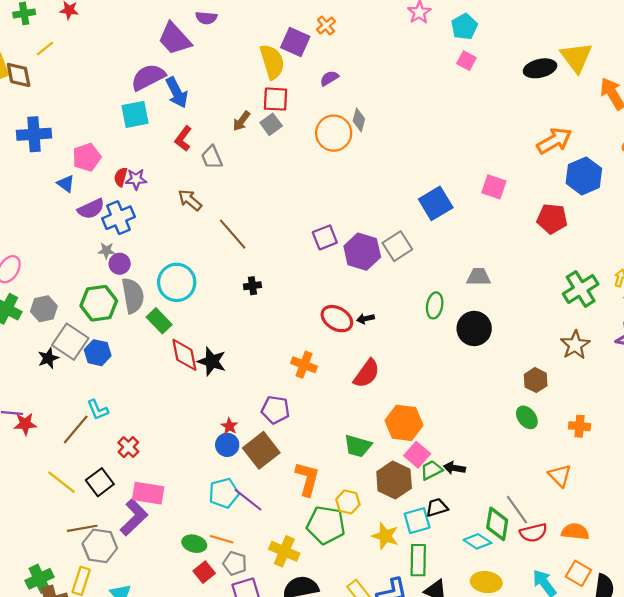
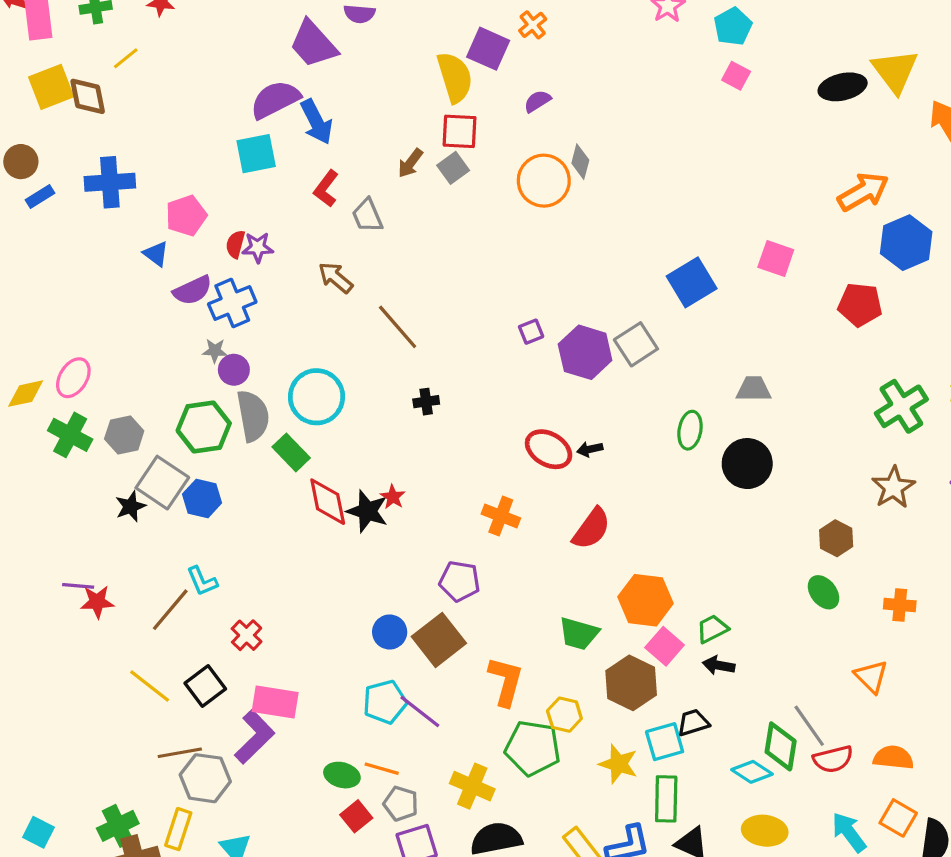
purple square: (325, 237) -> (531, 332), size x0.7
red star: (229, 426) -> (393, 497), moved
green trapezoid: (431, 470) -> (712, 629), moved

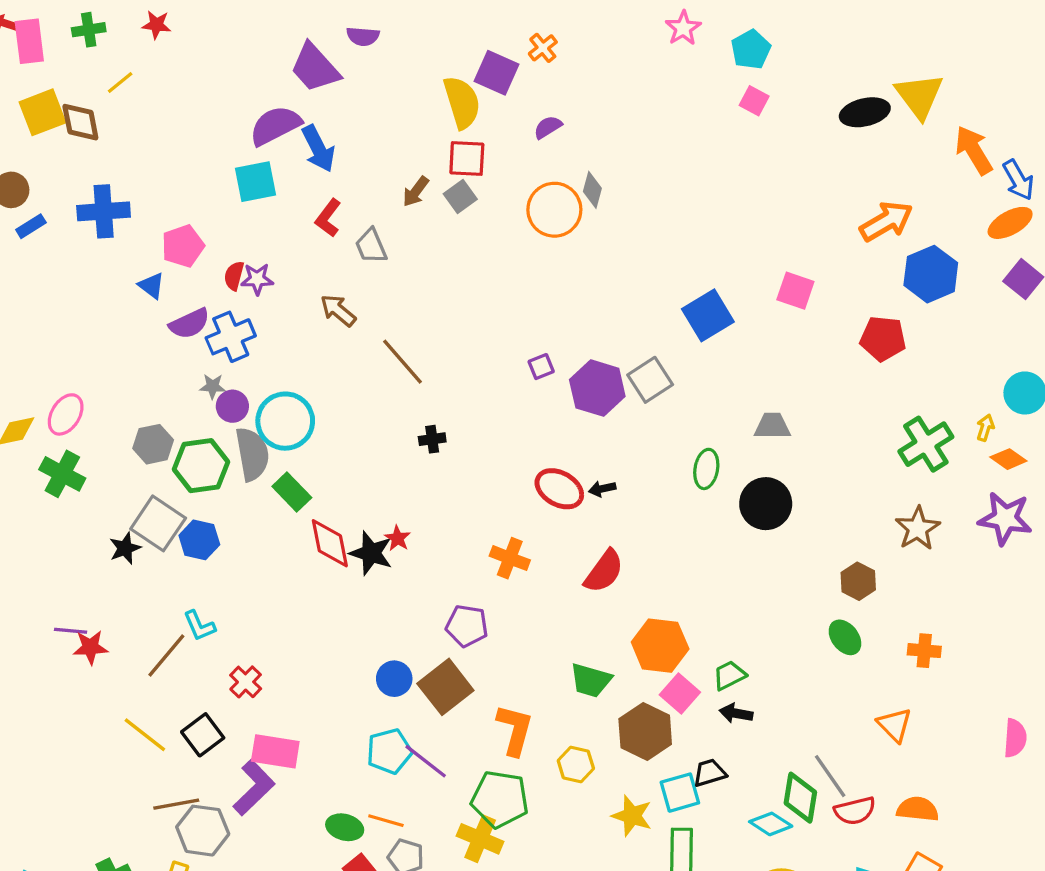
cyan circle: (317, 397) -> (285, 421), moved
gray hexagon: (124, 435) -> (153, 444), moved
green pentagon: (533, 748) -> (500, 799), moved

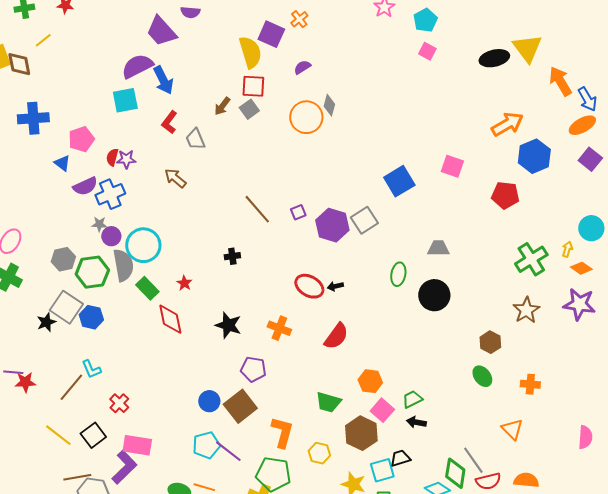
brown line: (402, 362) -> (257, 209), moved
red star: (398, 538) -> (184, 283), moved
black star: (371, 553) -> (228, 325), moved
orange hexagon: (660, 646) -> (370, 381), size x0.7

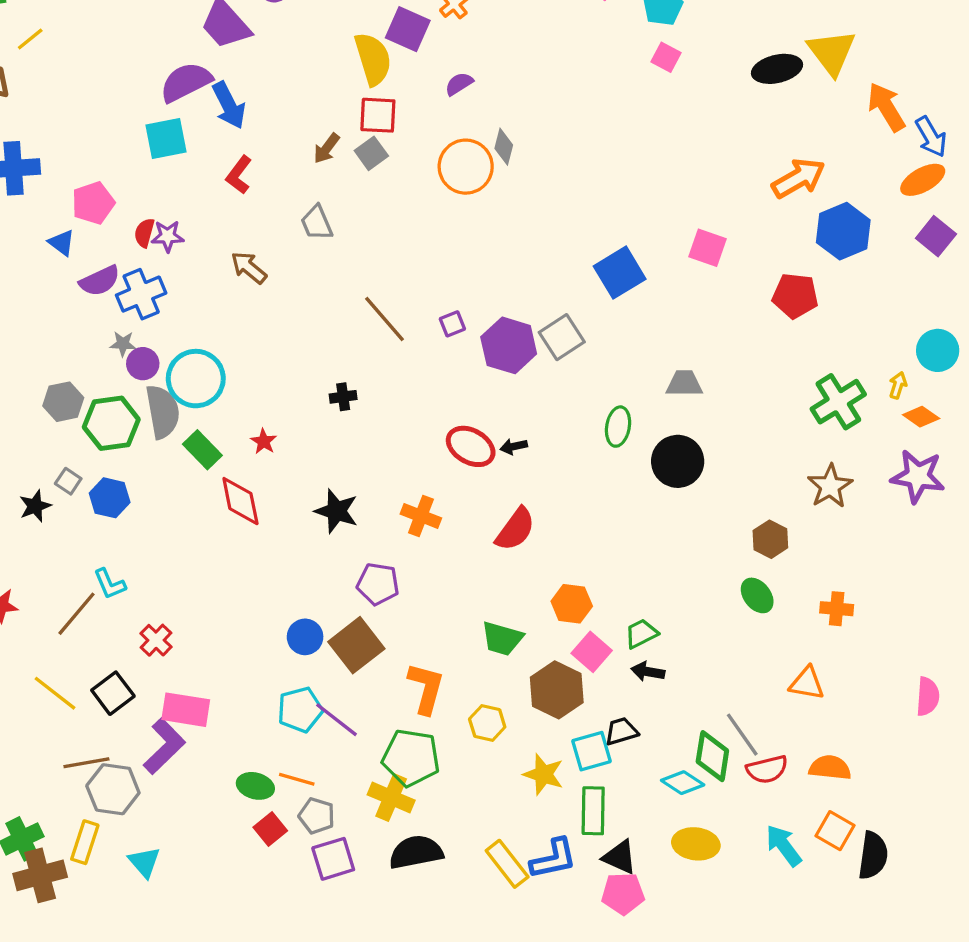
gray trapezoid: (195, 139) -> (317, 223), moved
gray square: (66, 307) -> (68, 481), size x0.5
orange triangle: (512, 429) -> (807, 683), turned -35

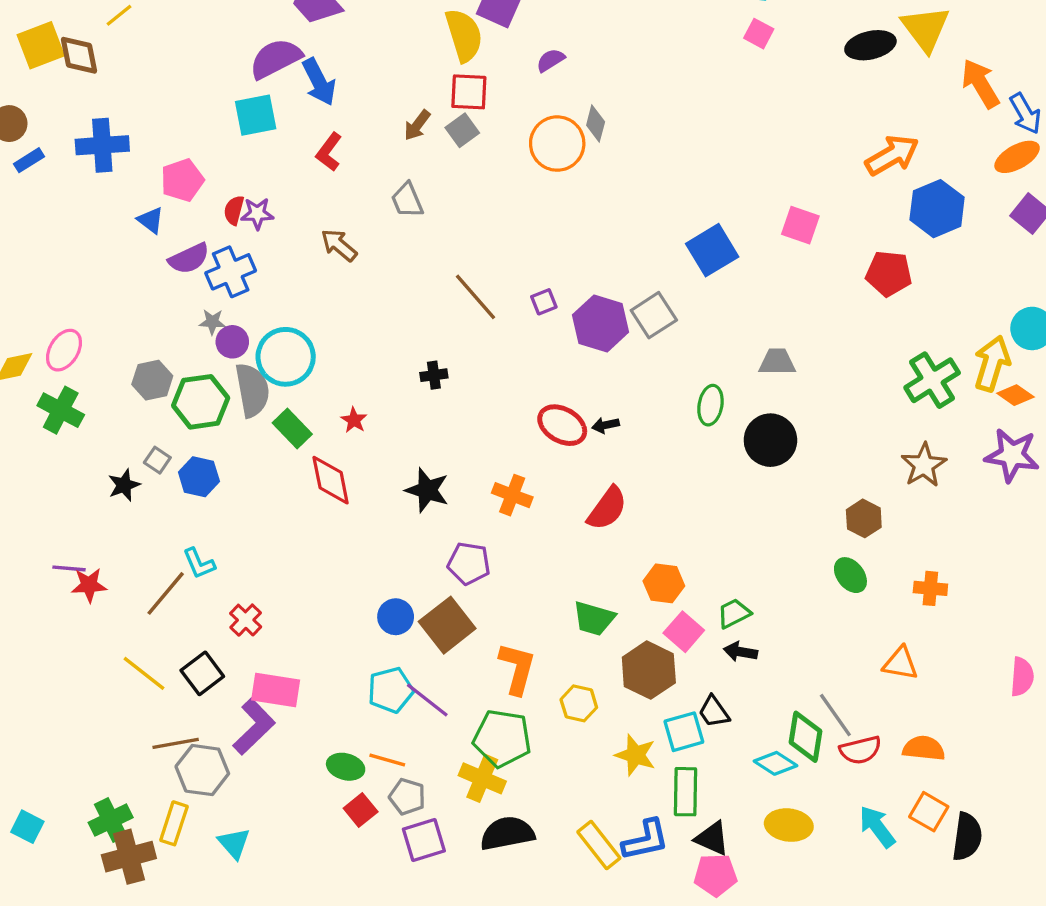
yellow arrow: (898, 385) -> (992, 363), size x2.0
black trapezoid: (621, 731) -> (714, 712), turned -108

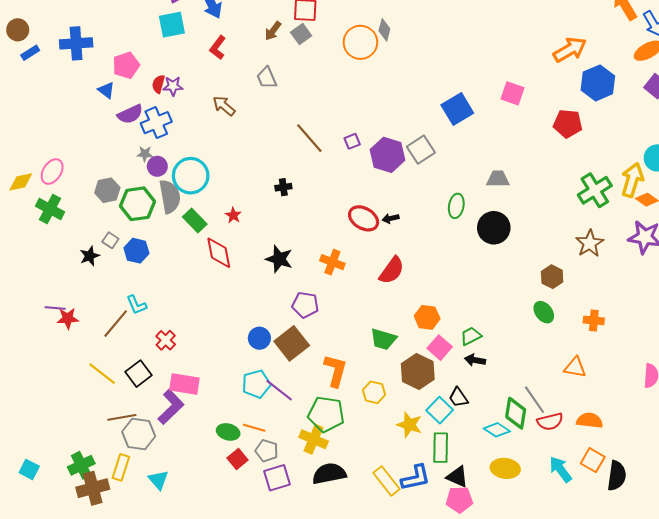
cyan square: (684, 732) -> (440, 410), turned -30

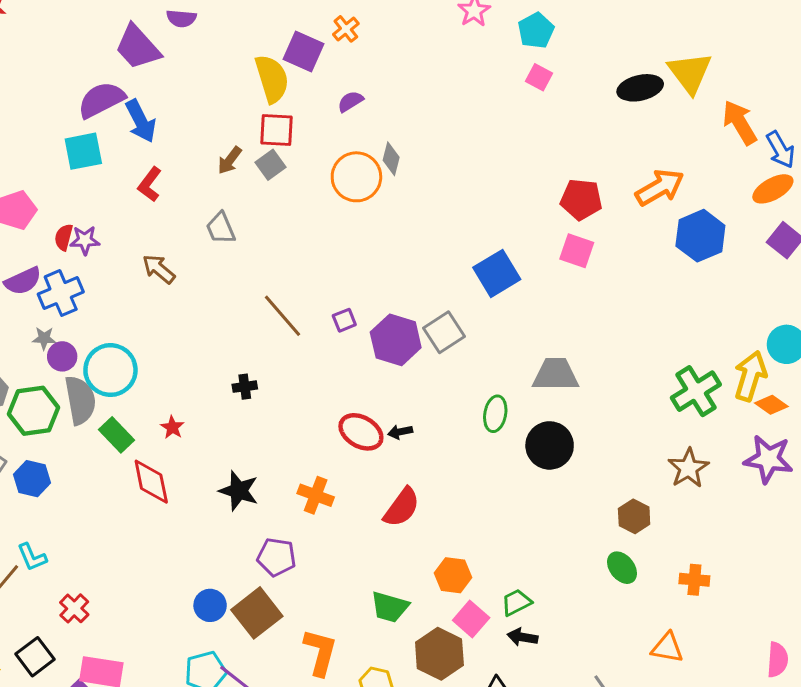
red pentagon: (568, 124) -> (581, 199), moved
gray trapezoid: (498, 179) -> (556, 375), size x1.4

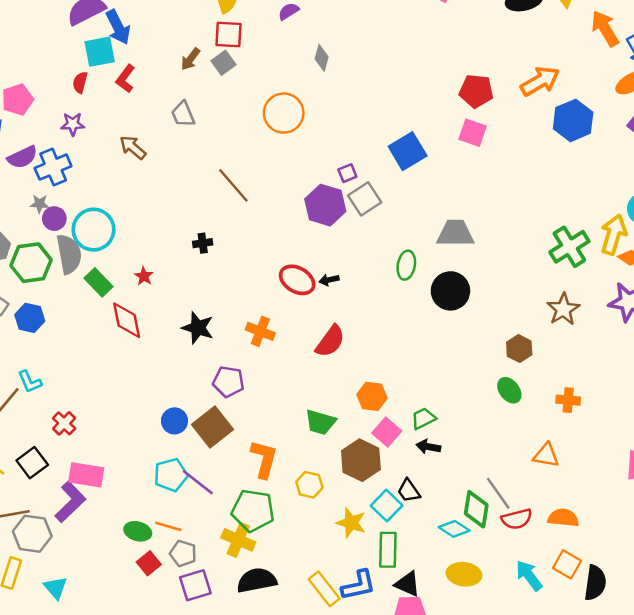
cyan square: (83, 151) -> (100, 52), moved
orange circle: (356, 177) -> (284, 113), moved
red semicircle: (64, 237) -> (80, 82), moved
purple square: (344, 320) -> (347, 173), moved

